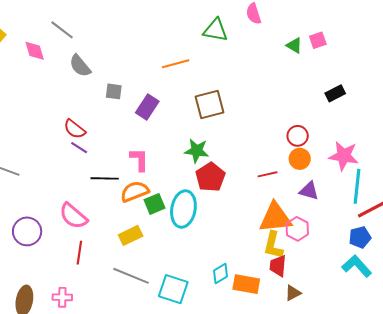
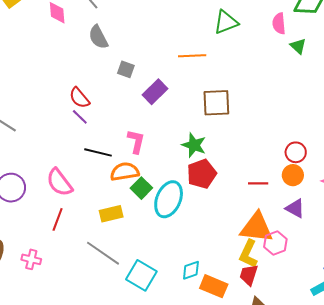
green triangle: (215, 30) -> (226, 22), moved, turned -44
green triangle: (294, 45) -> (298, 46), moved
green square: (154, 204) -> (141, 188), turned -35

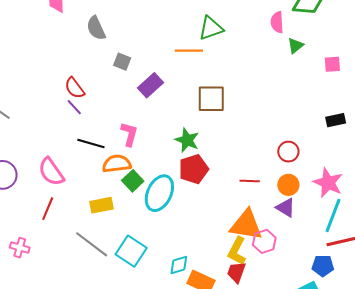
green triangle: (226, 22) -> (211, 28), moved
green triangle: (298, 46) -> (295, 46), turned 36
orange circle: (293, 175) -> (288, 185), moved
cyan square: (141, 275) -> (131, 251), moved

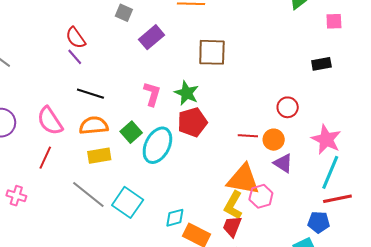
black rectangle: (336, 120) -> (321, 64), moved
pink L-shape: (129, 134) -> (152, 94), moved
orange semicircle: (117, 164) -> (94, 125), moved
orange circle: (288, 185) -> (274, 140), moved

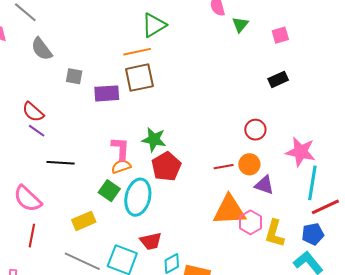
purple rectangle: (152, 37) -> (107, 93), turned 50
brown square: (212, 52) -> (139, 78), moved
orange semicircle: (94, 125) -> (121, 166), moved, size x0.7
yellow L-shape: (233, 205) -> (275, 233), moved
red trapezoid: (232, 226) -> (151, 241), moved, turned -110

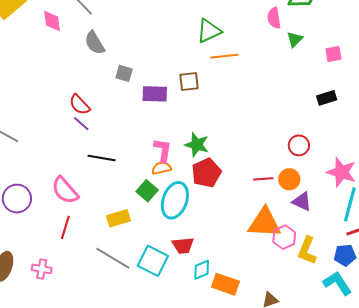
orange line: (137, 52) -> (224, 56), moved
brown square: (139, 78) -> (189, 81), size x0.7

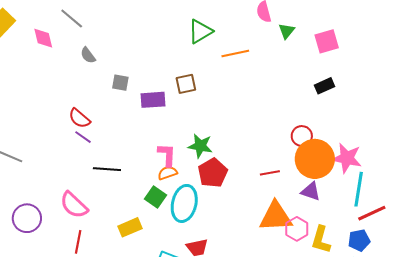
gray semicircle: (95, 43) -> (88, 55), size x0.7
pink square: (333, 54) -> (327, 41), size x1.4
orange line: (224, 56) -> (235, 53), moved
orange circle: (289, 179) -> (315, 159), moved, size x1.8

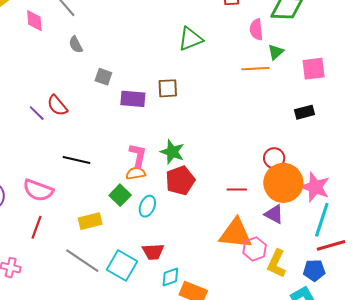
orange line: (235, 53) -> (255, 69), moved
purple line: (83, 137) -> (37, 113), moved
cyan ellipse: (184, 203) -> (147, 206), size x0.6
pink semicircle: (74, 205) -> (38, 190), turned -32

